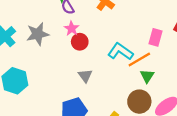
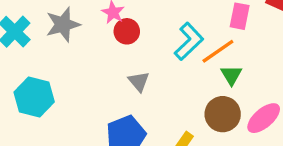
cyan L-shape: (120, 52) -> (189, 41), turned 105

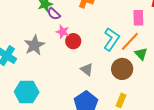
brown circle: (223, 114) -> (122, 69), moved

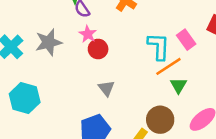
pink rectangle: (138, 18) -> (186, 40), turned -49
cyan L-shape: (111, 39) -> (159, 46), moved, turned -45
brown circle: (122, 69) -> (160, 120), moved

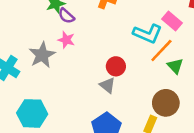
pink star: (88, 34) -> (66, 40), moved
cyan L-shape: (159, 46) -> (148, 34), turned 124
red circle: (98, 49) -> (116, 66), moved

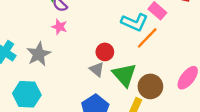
gray star: (42, 55) -> (39, 54), moved
green triangle: (175, 66) -> (124, 75), moved, size x1.6

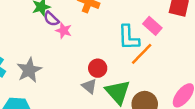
cyan L-shape: (135, 22) -> (129, 37), turned 64
pink star: (59, 27) -> (64, 30), moved

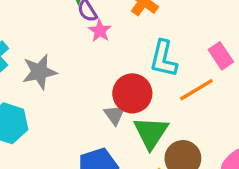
cyan L-shape: (129, 37) -> (163, 59), moved
red circle: (98, 68) -> (132, 93), size x1.5

